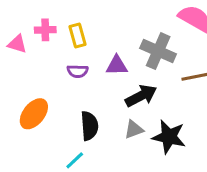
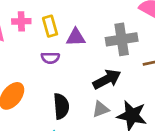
gray cross: (158, 51) -> (122, 39), turned -32
purple triangle: (117, 66) -> (76, 37), moved

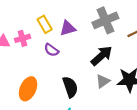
pink cross: (21, 21) -> (22, 38), moved
purple semicircle: (50, 58) -> (51, 50), turned 48

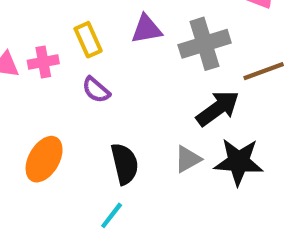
purple triangle: (68, 28) -> (146, 29), moved
black arrow: (102, 56) -> (218, 108), moved

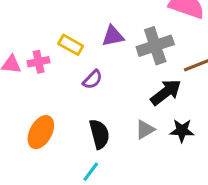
yellow rectangle: (88, 40) -> (71, 45), turned -35
purple semicircle: (96, 90) -> (92, 79), moved, turned -85
black star: (239, 162) -> (182, 131), size x0.7

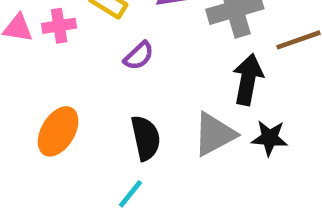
black arrow: (166, 92) -> (248, 79), turned -44
gray triangle: (145, 130) -> (214, 134), size x1.5

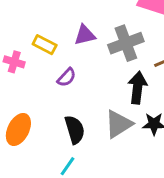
pink cross: (59, 26) -> (14, 62), turned 30

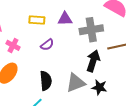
yellow rectangle: (45, 45) -> (37, 20), turned -35
pink cross: (14, 62) -> (13, 45), moved

